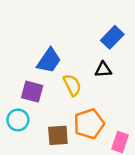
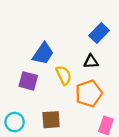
cyan circle: (18, 120) -> (15, 122), moved
orange pentagon: (89, 124) -> (89, 93), moved

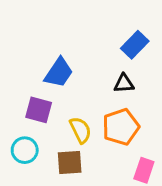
yellow semicircle: (64, 75) -> (80, 130), moved
cyan circle: (15, 122) -> (25, 150), moved

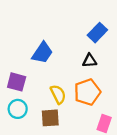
purple square: (39, 110) -> (17, 82), moved

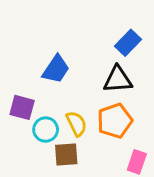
black triangle: (90, 61) -> (118, 79), size x1.5
cyan circle: (18, 109) -> (46, 130), moved

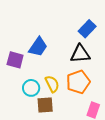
purple square: (22, 107) -> (15, 60), moved

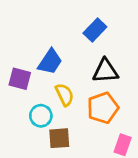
blue rectangle: (87, 29) -> (95, 30), moved
yellow semicircle: (52, 84) -> (65, 95), moved

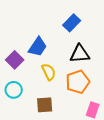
purple square: (20, 79) -> (15, 60), turned 30
cyan circle: (41, 116) -> (14, 90), moved

